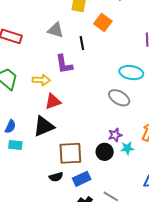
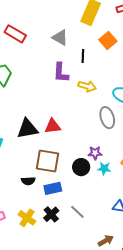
yellow arrow: (41, 80) -> (87, 86), moved
gray ellipse: (119, 98) -> (107, 118), turned 30
red triangle: (53, 101) -> (53, 126), moved

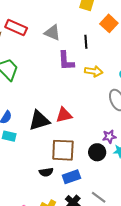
gray triangle: (60, 38) -> (52, 33), moved

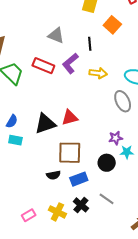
red rectangle: (16, 28) -> (43, 66), moved
purple L-shape: (66, 61) -> (70, 63), turned 55
black circle: (97, 152) -> (107, 163), moved

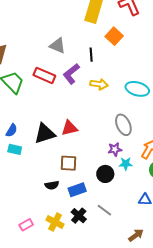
gray ellipse: (123, 101) -> (123, 125), moved
brown square: (70, 153) -> (69, 163), size x0.7

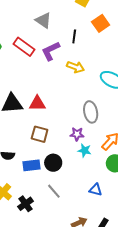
brown square: (69, 163) -> (40, 134), moved
black circle: (105, 174) -> (53, 163), moved
black cross: (79, 216) -> (25, 204), moved

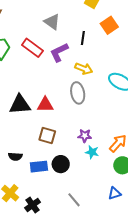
gray ellipse: (91, 112) -> (78, 93), moved
blue triangle: (96, 190) -> (115, 193), moved, turned -32
gray line: (54, 191) -> (74, 200), moved

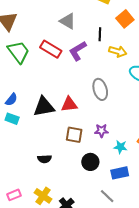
yellow arrow: (84, 69) -> (118, 52), moved
purple star: (85, 136) -> (101, 131), moved
blue rectangle: (39, 167) -> (120, 173), moved

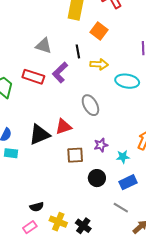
black semicircle: (44, 159) -> (37, 207), moved

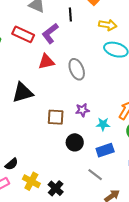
yellow arrow: (99, 64) -> (108, 25), moved
red triangle: (63, 127) -> (46, 62), moved
black semicircle: (37, 207) -> (12, 164), turned -32

